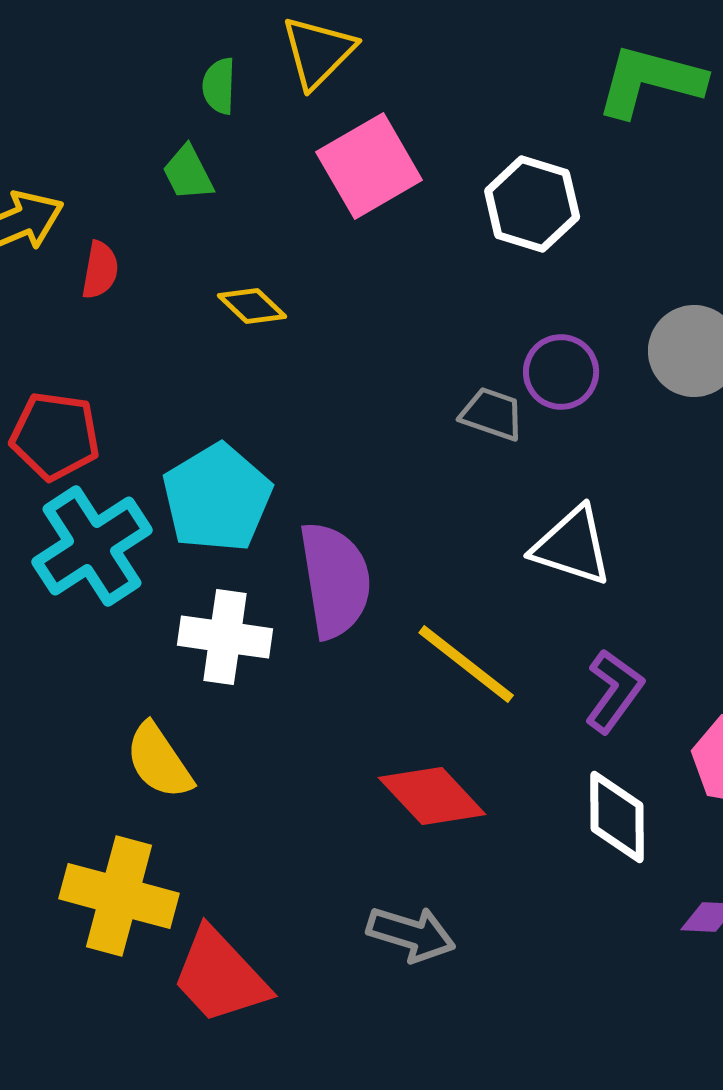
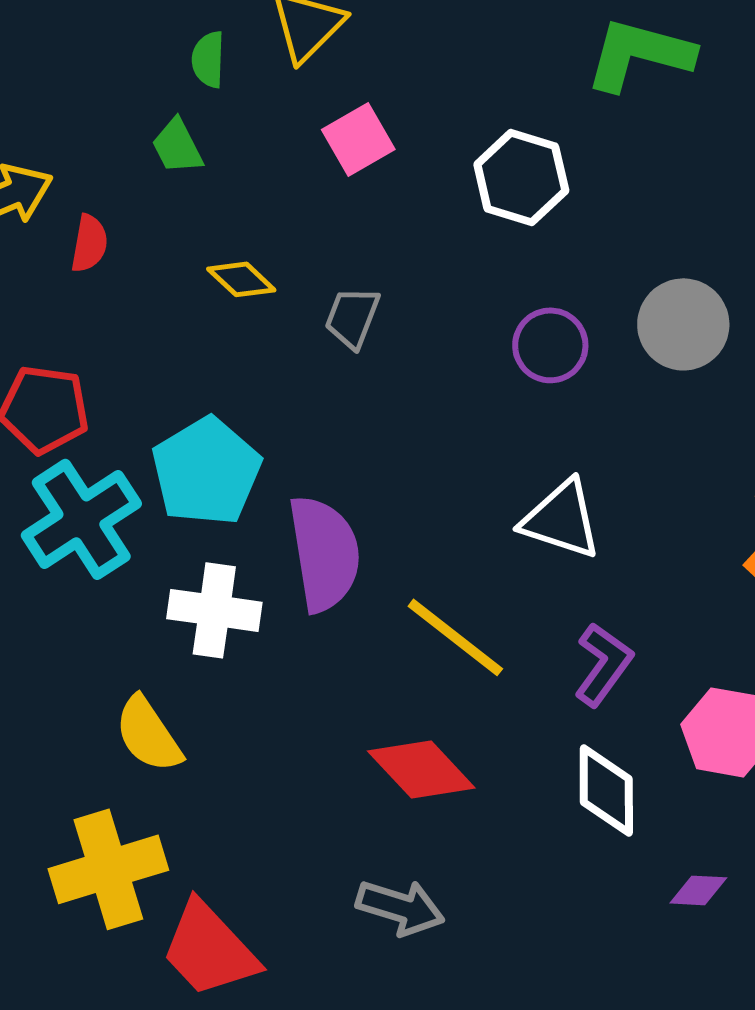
pink square: (369, 166) -> (358, 139), size x0.7
gray trapezoid: (492, 414) -> (352, 317), moved, turned -88
yellow cross: (119, 896) -> (108, 869), turned -32

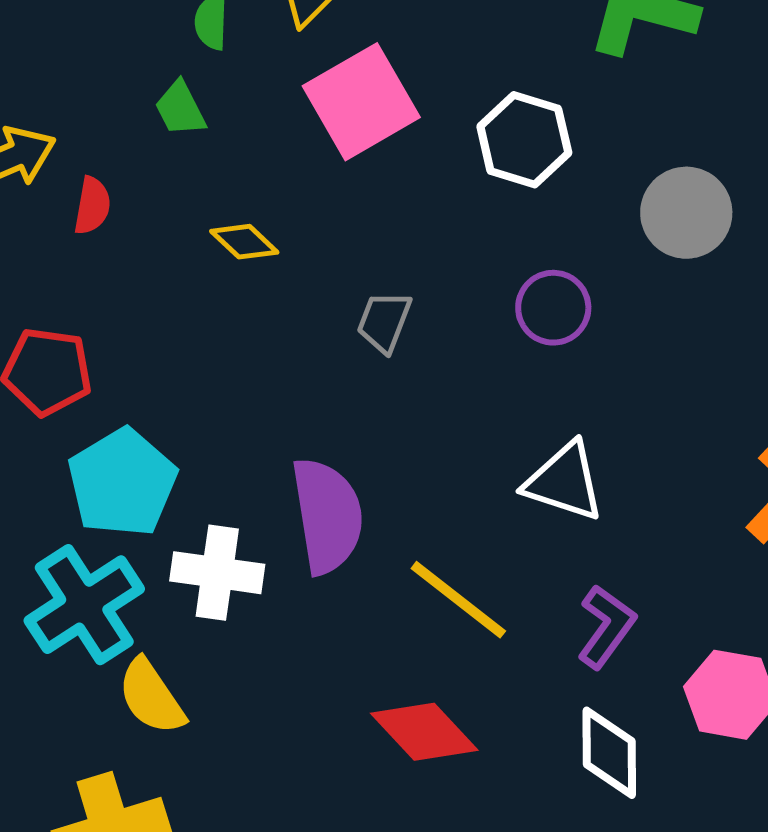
pink square: (358, 139) -> (361, 102), size x1.6
gray trapezoid: (352, 317) -> (384, 322), moved
gray circle: (683, 324) -> (686, 213), moved
cyan pentagon: (206, 471) -> (122, 483), moved
cyan cross: (81, 519) -> (84, 605), moved

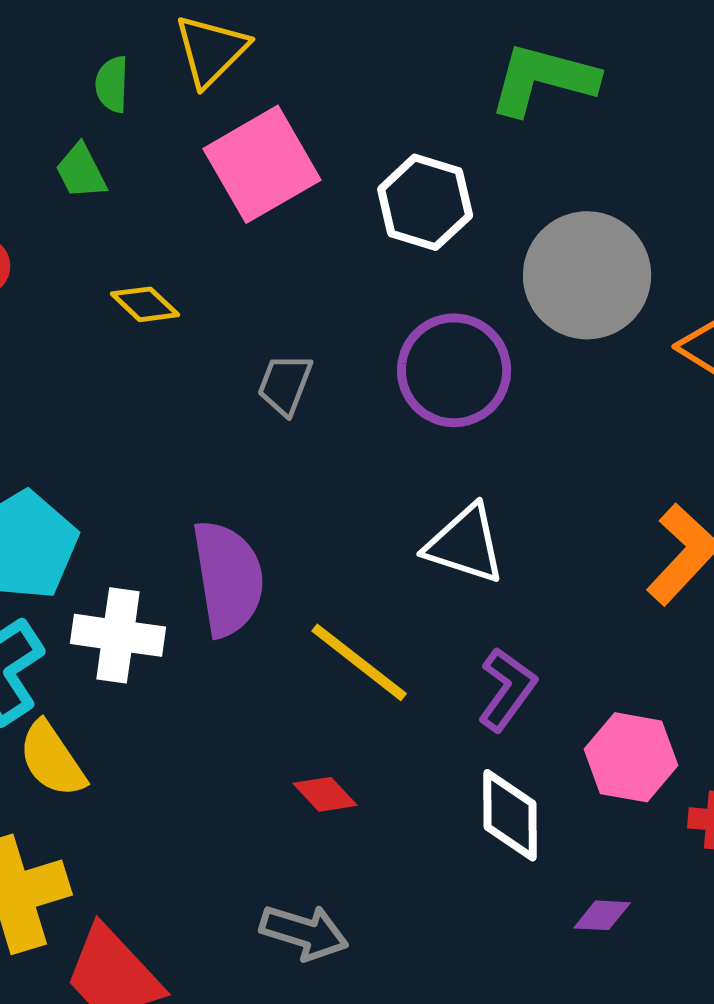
gray circle: (686, 213) -> (587, 275), size x1.4
purple circle: (553, 308) -> (454, 370), size x1.5
red diamond: (424, 732) -> (325, 794), size x0.6

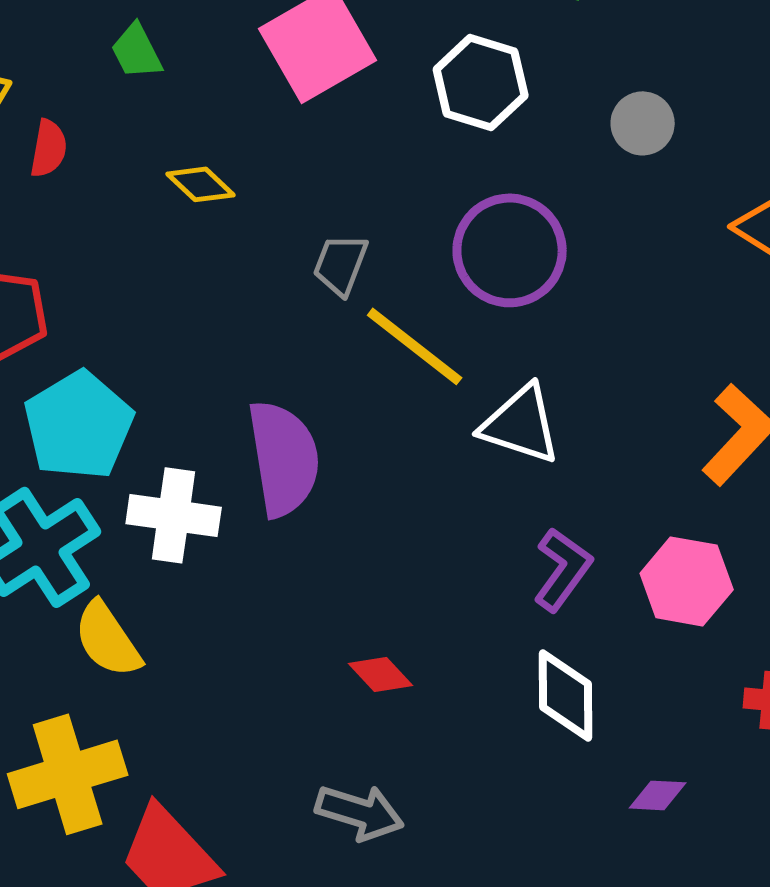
gray circle: (587, 275) -> (643, 123), moved, size x0.5
yellow line: (359, 662) -> (415, 346), moved
pink hexagon: (631, 757) -> (687, 581), moved

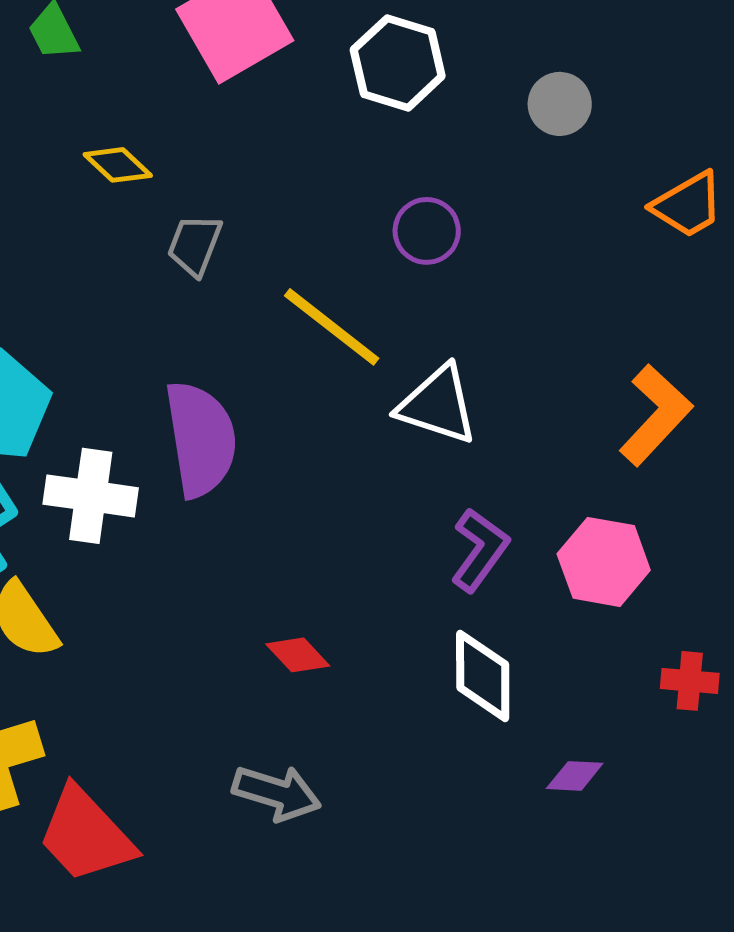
purple circle: (510, 250) -> (427, 231), size x0.6
gray trapezoid: (341, 264) -> (195, 245), moved

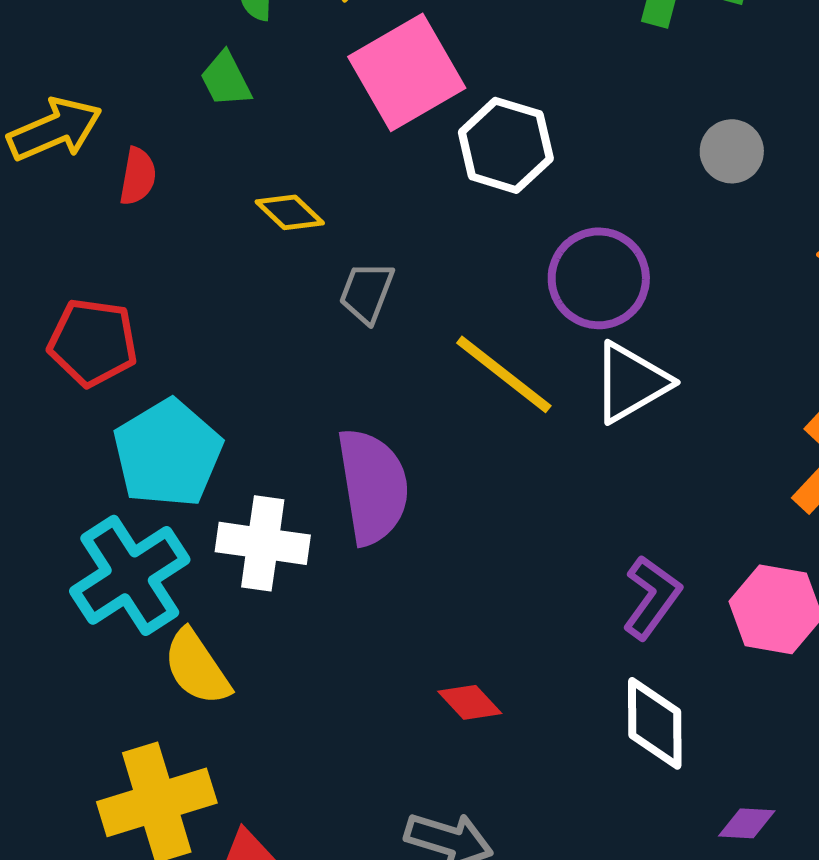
white hexagon: (398, 63) -> (506, 145), moved
purple circle: (427, 231) -> (599, 278), size x1.5
white triangle: (438, 405) -> (631, 382), moved, turned -48

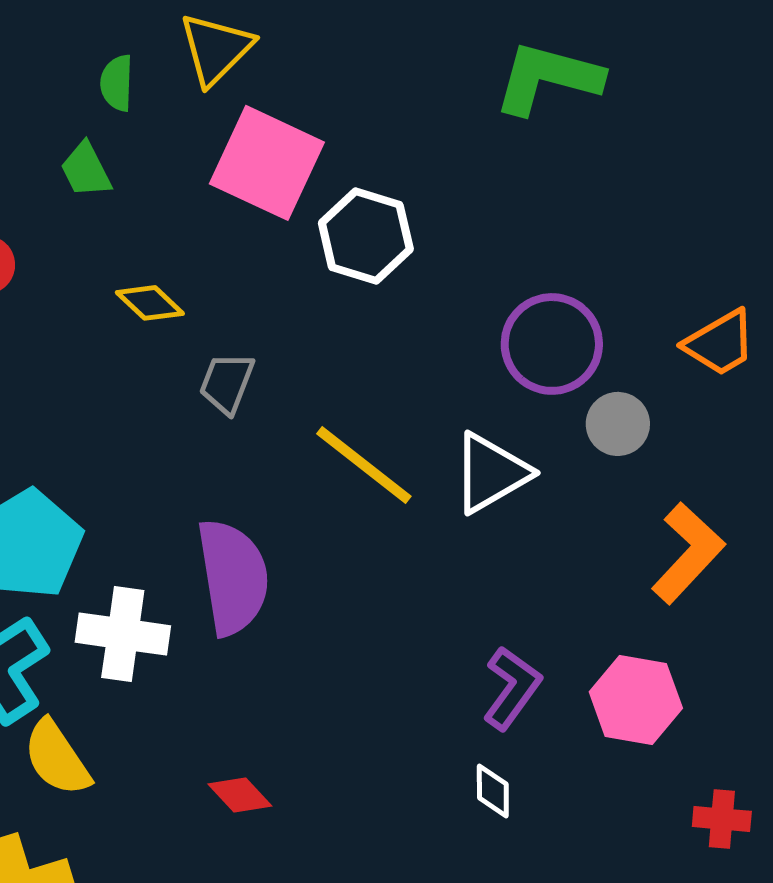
pink square: (407, 72) -> (267, 163), turned -35
gray circle: (732, 151) -> (618, 424), moved
purple circle: (599, 278) -> (552, 344), moved
red diamond: (470, 702) -> (240, 795), moved
white diamond: (655, 723) -> (493, 791), moved, size x0.6

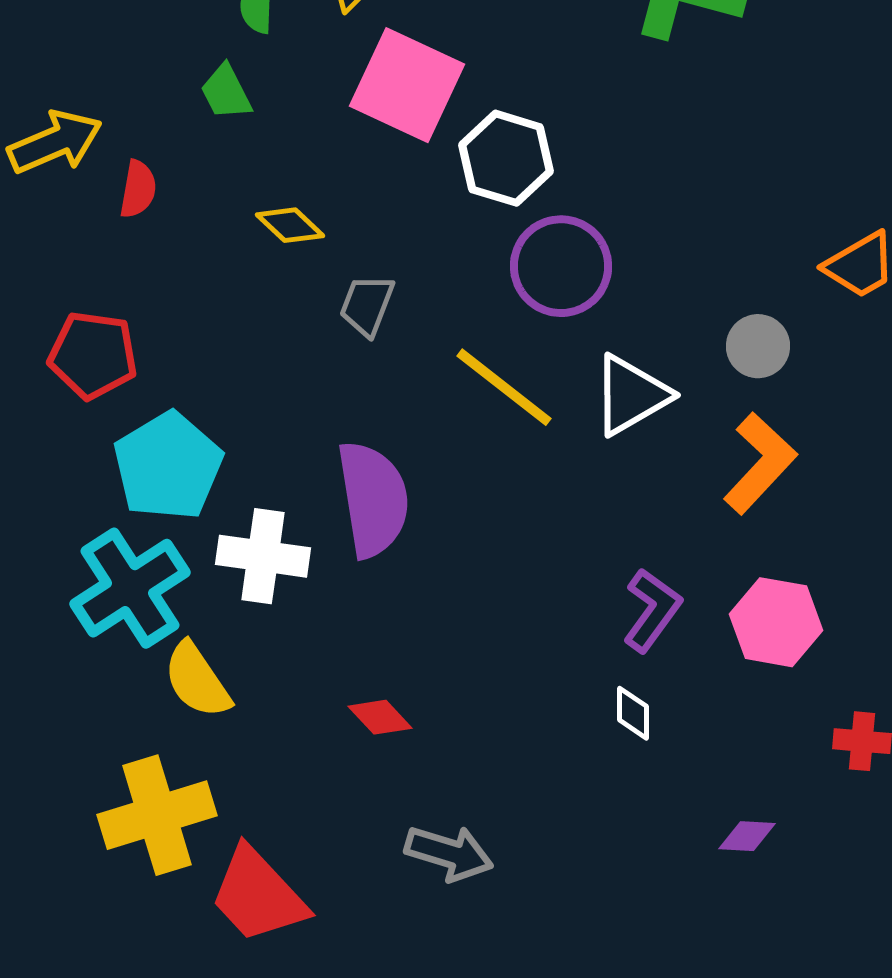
purple circle: (552, 344) -> (561, 266), moved
orange L-shape: (688, 553) -> (760, 463), moved

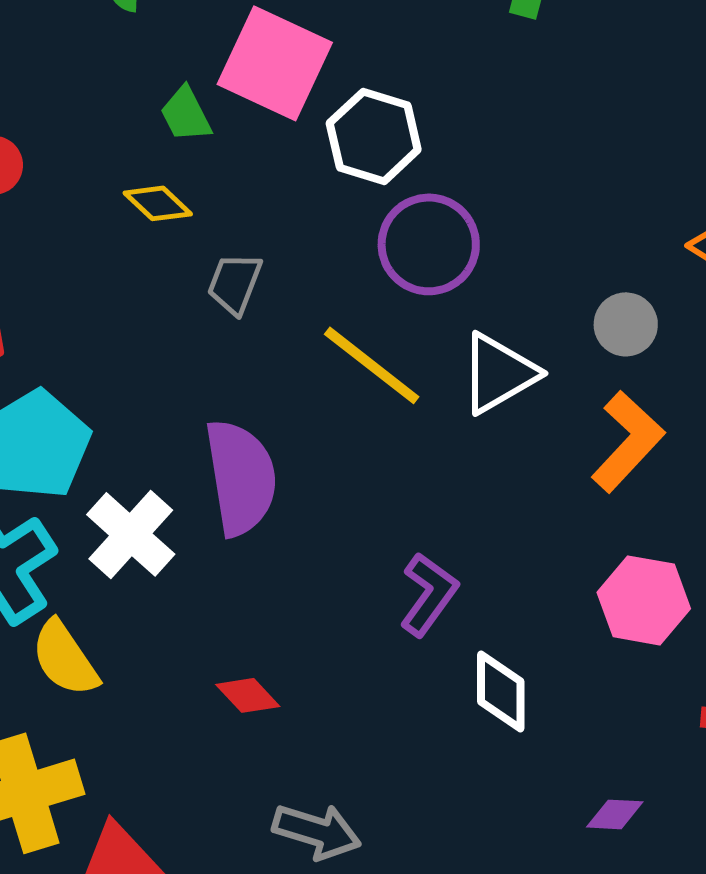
green trapezoid: (226, 92) -> (186, 114), moved
white cross: (263, 556) -> (131, 534), turned 34
purple L-shape: (652, 610) -> (429, 594), moved
white diamond: (633, 713) -> (501, 691), size x1.5

